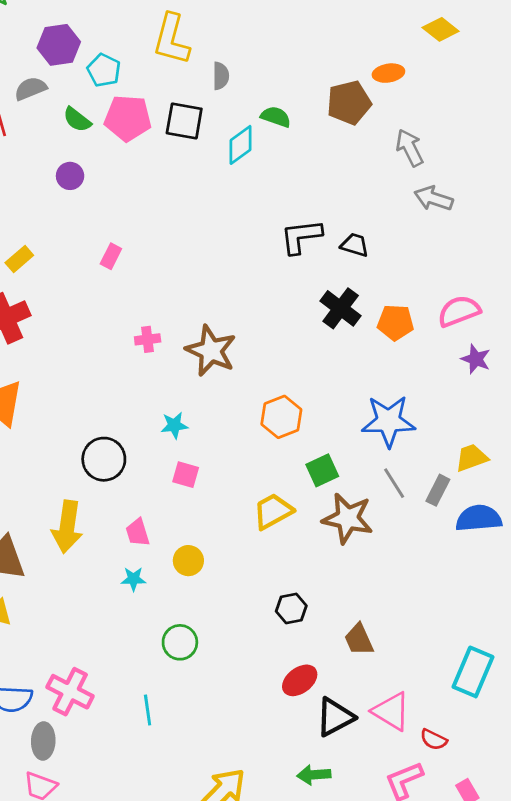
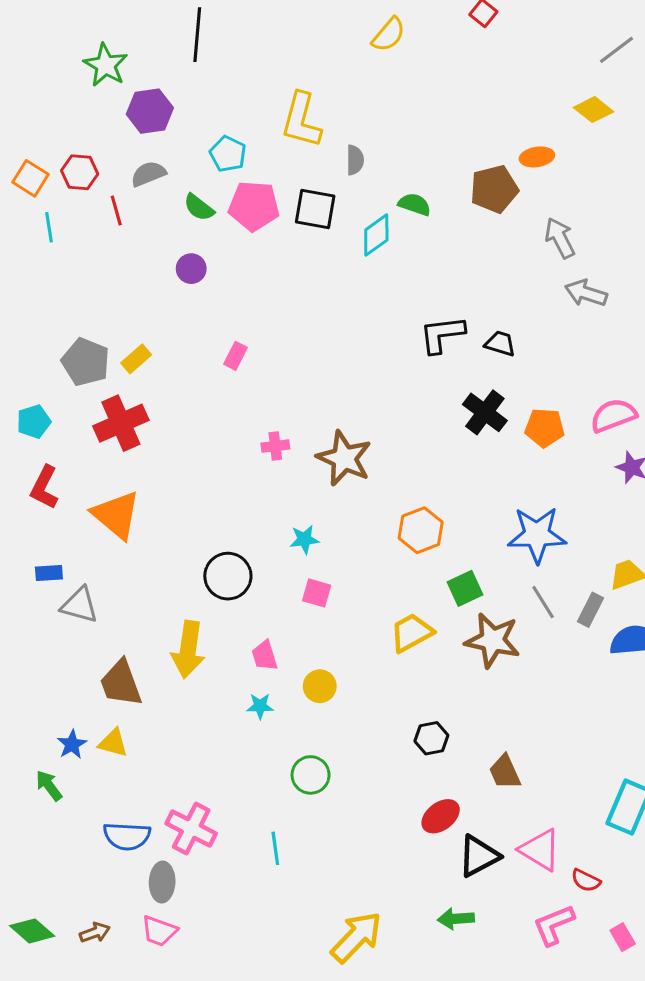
purple hexagon: (59, 45) -> (150, 111), moved

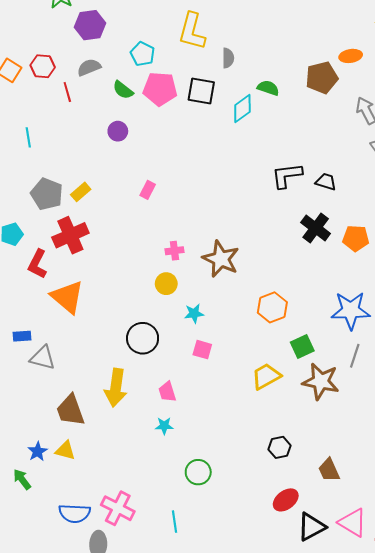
cyan line: (49, 227) -> (28, 137), moved
red L-shape: (44, 487) -> (37, 264), moved
gray line: (543, 602) -> (355, 356), turned 50
yellow circle: (320, 686) -> (166, 284), moved

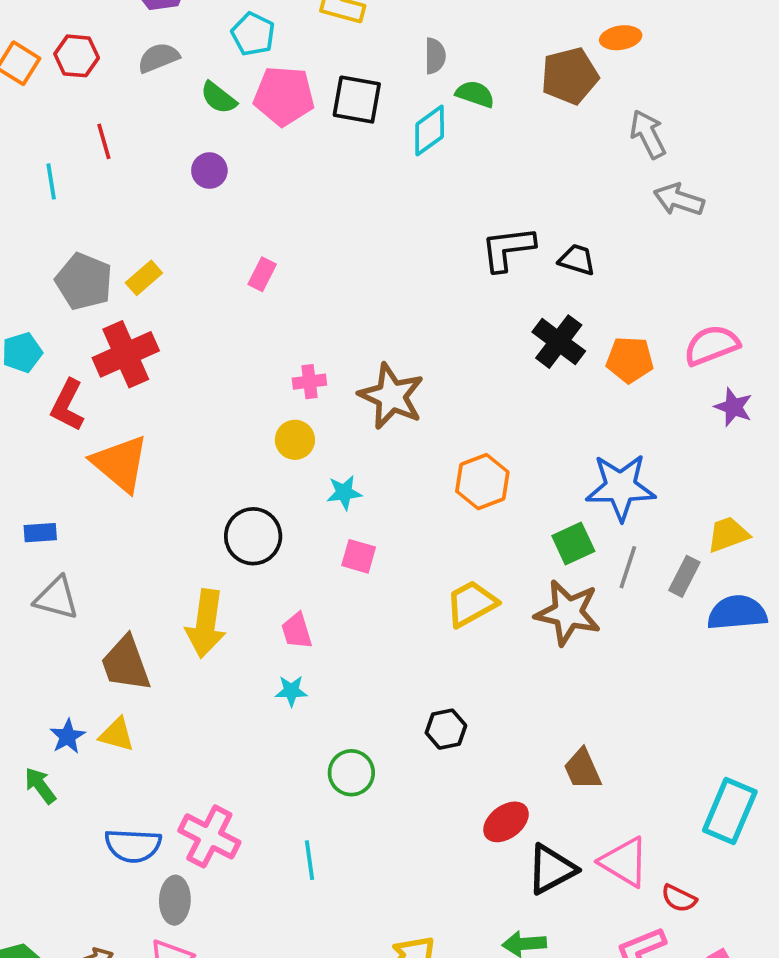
gray semicircle: (228, 58) -> (435, 56), moved
red line: (67, 92) -> (104, 141), moved
green square: (302, 346) -> (573, 544), moved
gray triangle: (43, 358) -> (57, 598), moved
black hexagon: (280, 447) -> (446, 729), moved

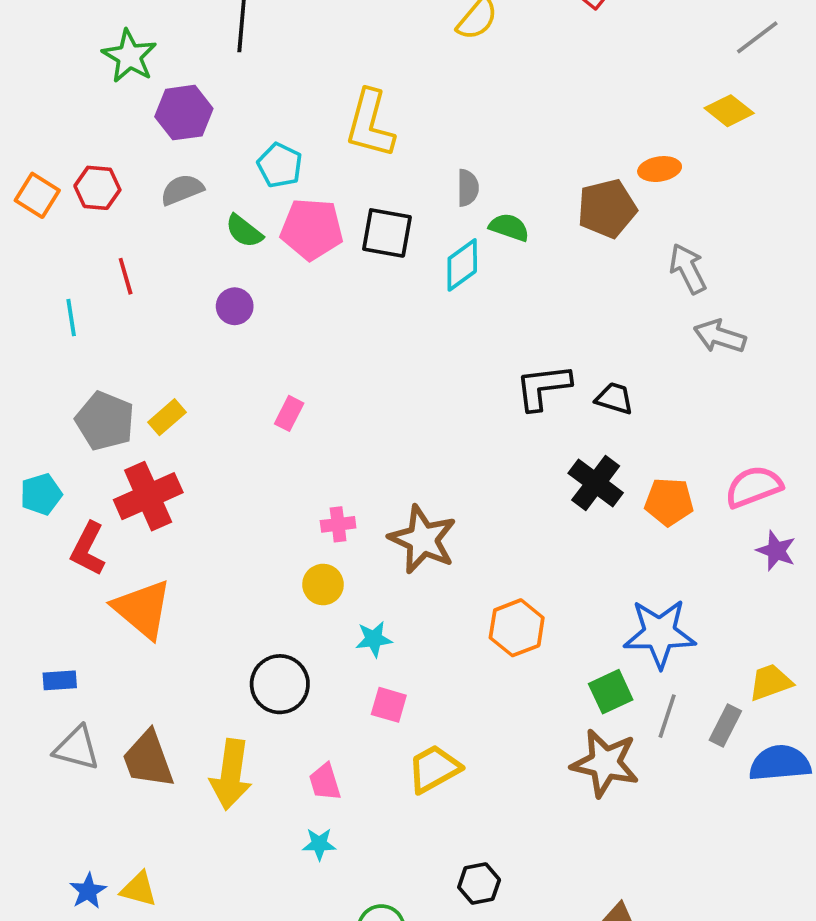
yellow trapezoid: (471, 604) -> (434, 769), moved
brown trapezoid: (126, 664) -> (148, 759), moved

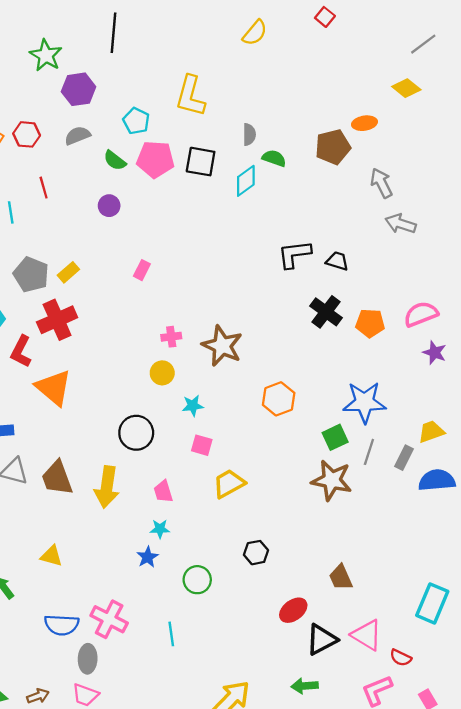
blue star: (88, 891) -> (148, 557), moved

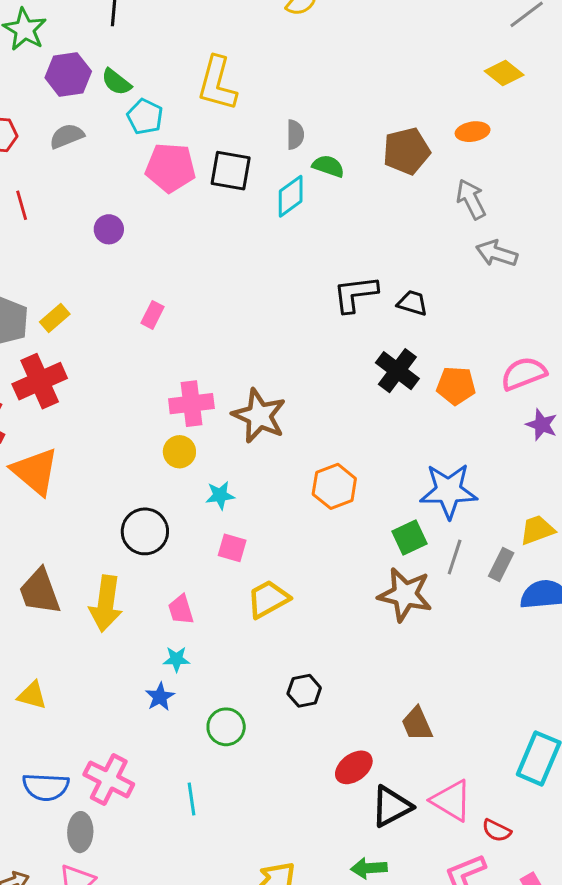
orange ellipse: (364, 123) -> (473, 132), moved
green semicircle: (115, 160) -> (116, 82), moved
pink cross: (171, 337) -> (191, 404), size x1.6

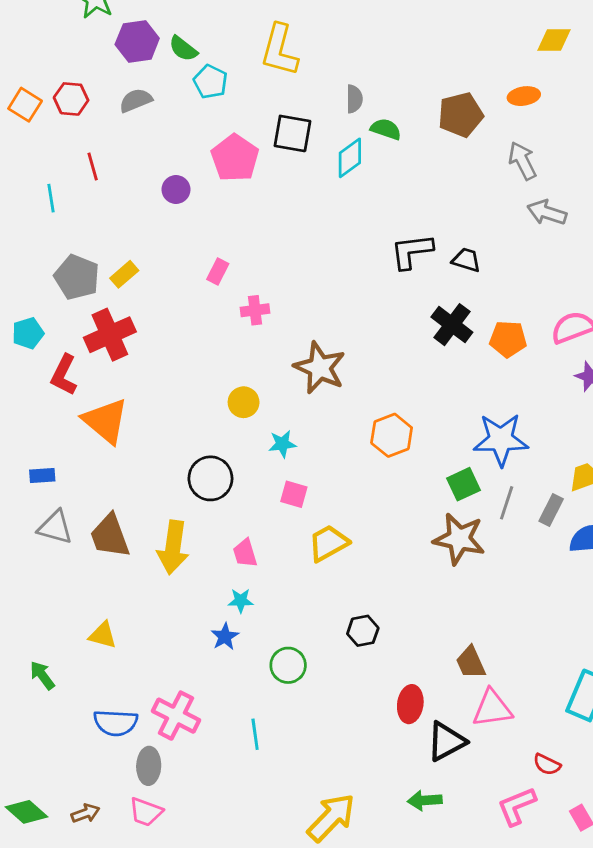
yellow diamond: (504, 73) -> (554, 40), turned -39
pink pentagon: (170, 168) -> (235, 158), moved, turned 30
pink cross: (191, 404) -> (255, 310), moved, size x0.7
red ellipse: (354, 767) -> (410, 704), turned -45
pink triangle: (452, 800) -> (492, 708), moved, turned -39

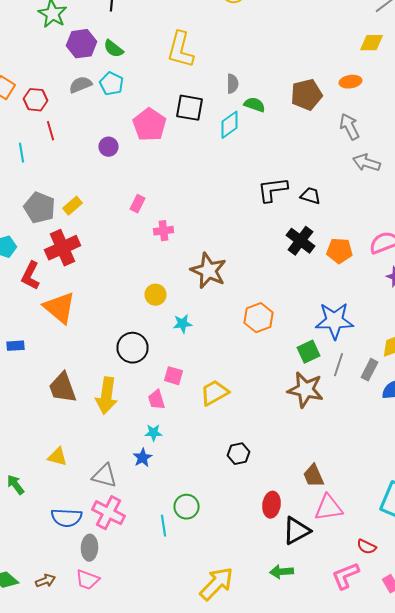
cyan pentagon: (210, 82) -> (112, 84), moved
red hexagon: (71, 99) -> (36, 100), moved
pink square: (294, 494) -> (174, 376), moved
gray triangle: (55, 527) -> (104, 476), moved
green circle: (288, 665) -> (186, 507), moved

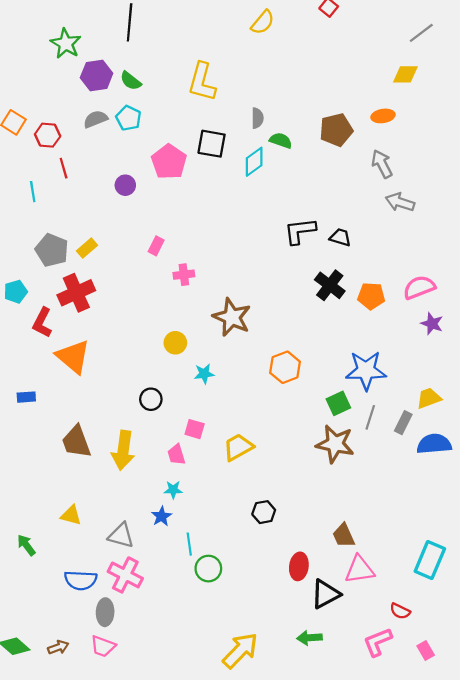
black circle: (132, 348) -> (151, 399), size x0.7
cyan line: (164, 526) -> (189, 544), moved

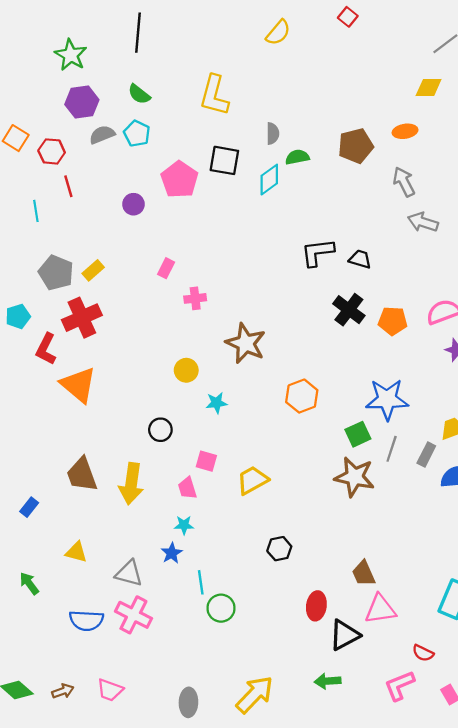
purple hexagon: (97, 76) -> (82, 102), moved
green semicircle: (281, 140) -> (297, 157), turned -30
blue rectangle: (26, 397) -> (29, 507), moved, turned -48
gray ellipse: (105, 612) -> (188, 702), moved

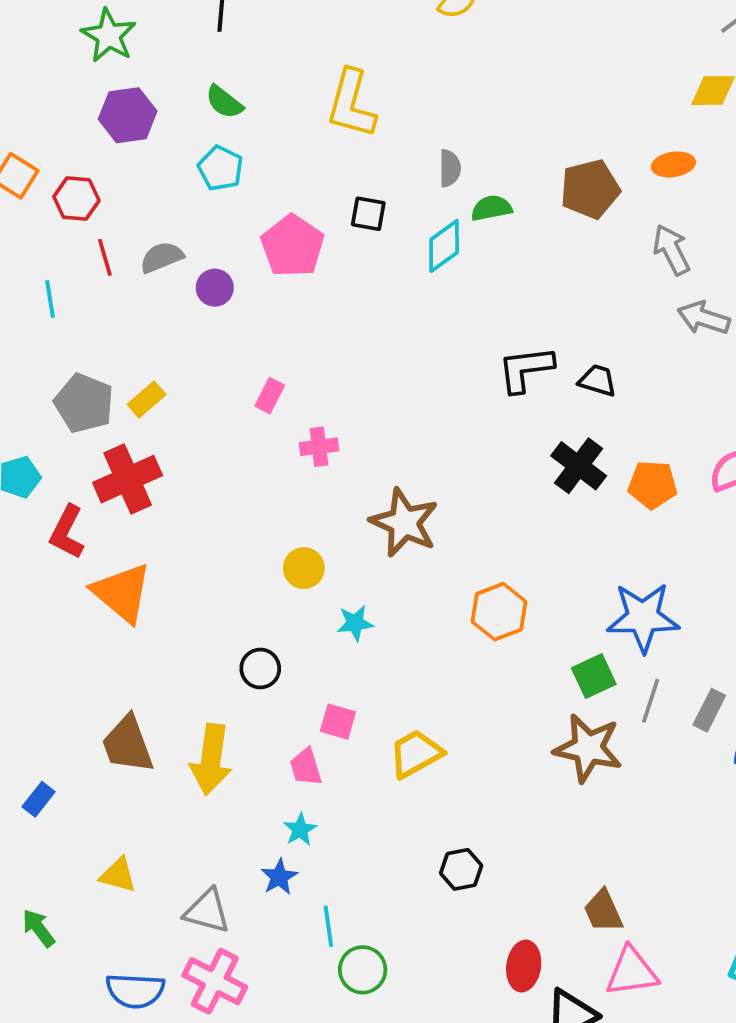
gray semicircle: (102, 135) -> (162, 257), moved
black square: (224, 160) -> (368, 214), size x0.7
cyan star: (184, 525) -> (300, 830), turned -30

